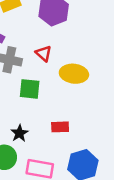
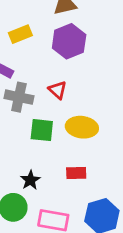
yellow ellipse: (74, 74) -> (82, 127), moved

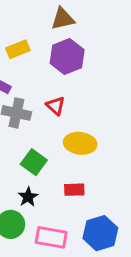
green square: (42, 130) -> (34, 162), moved, turned 30

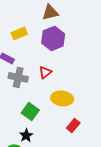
red triangle: (56, 106) -> (45, 72), turned 40
red rectangle: (74, 190) -> (73, 125), moved, turned -48

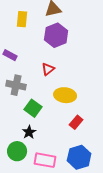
yellow rectangle: (19, 33) -> (22, 19), moved, turned -63
gray cross: (18, 77) -> (16, 85), moved

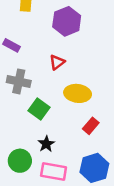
black star: (29, 132) -> (46, 144), moved

